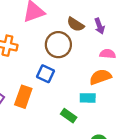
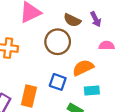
blue square: (45, 74) -> (58, 82), moved
orange semicircle: (100, 77) -> (83, 68), moved

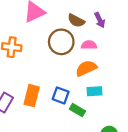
pink semicircle: (107, 46) -> (89, 45), moved
blue square: (58, 82) -> (61, 95), moved

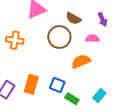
purple arrow: (100, 20) -> (103, 19), moved
pink semicircle: (89, 45) -> (92, 39), moved
cyan rectangle: (94, 91) -> (99, 96), moved, turned -48

